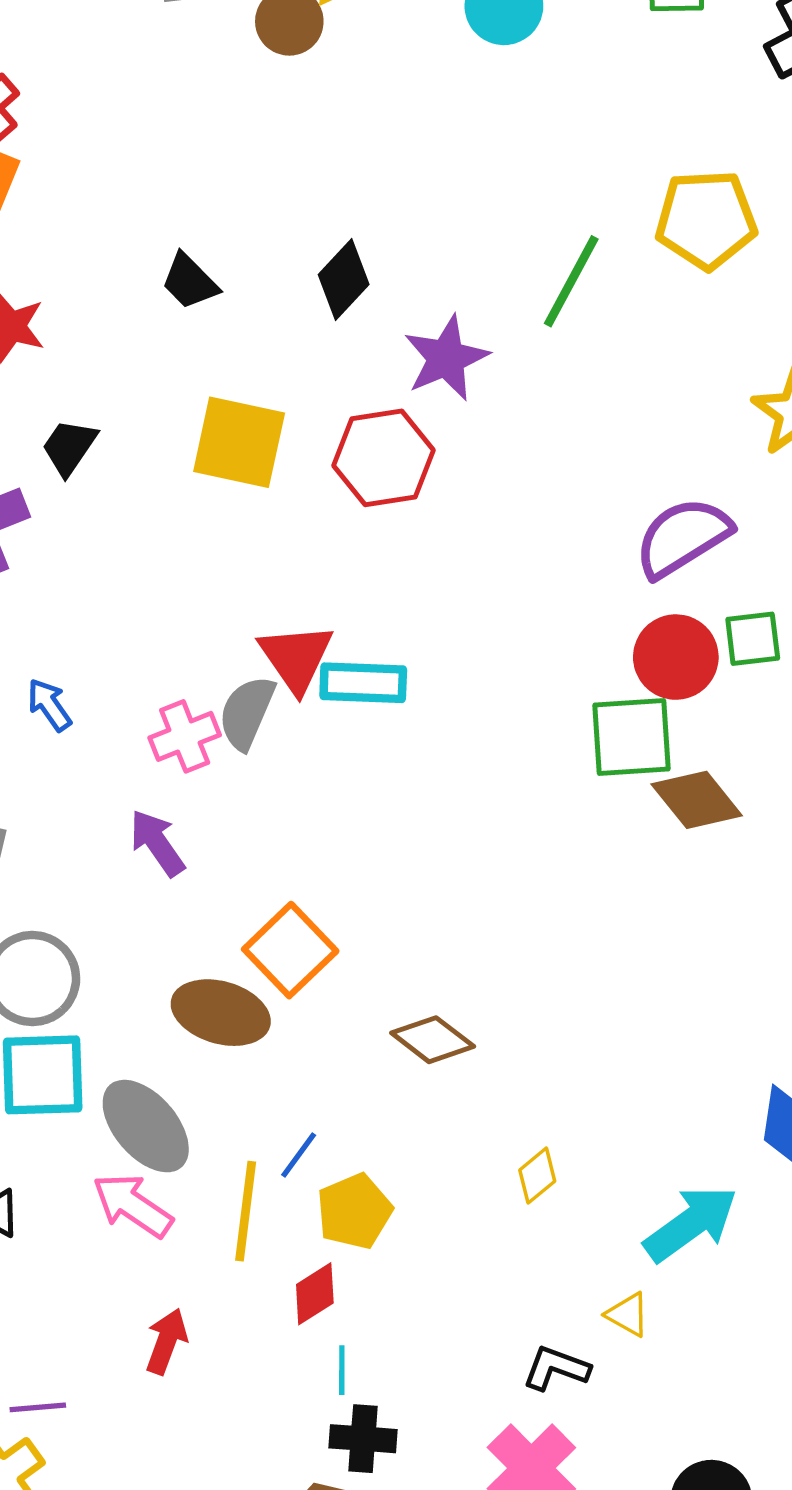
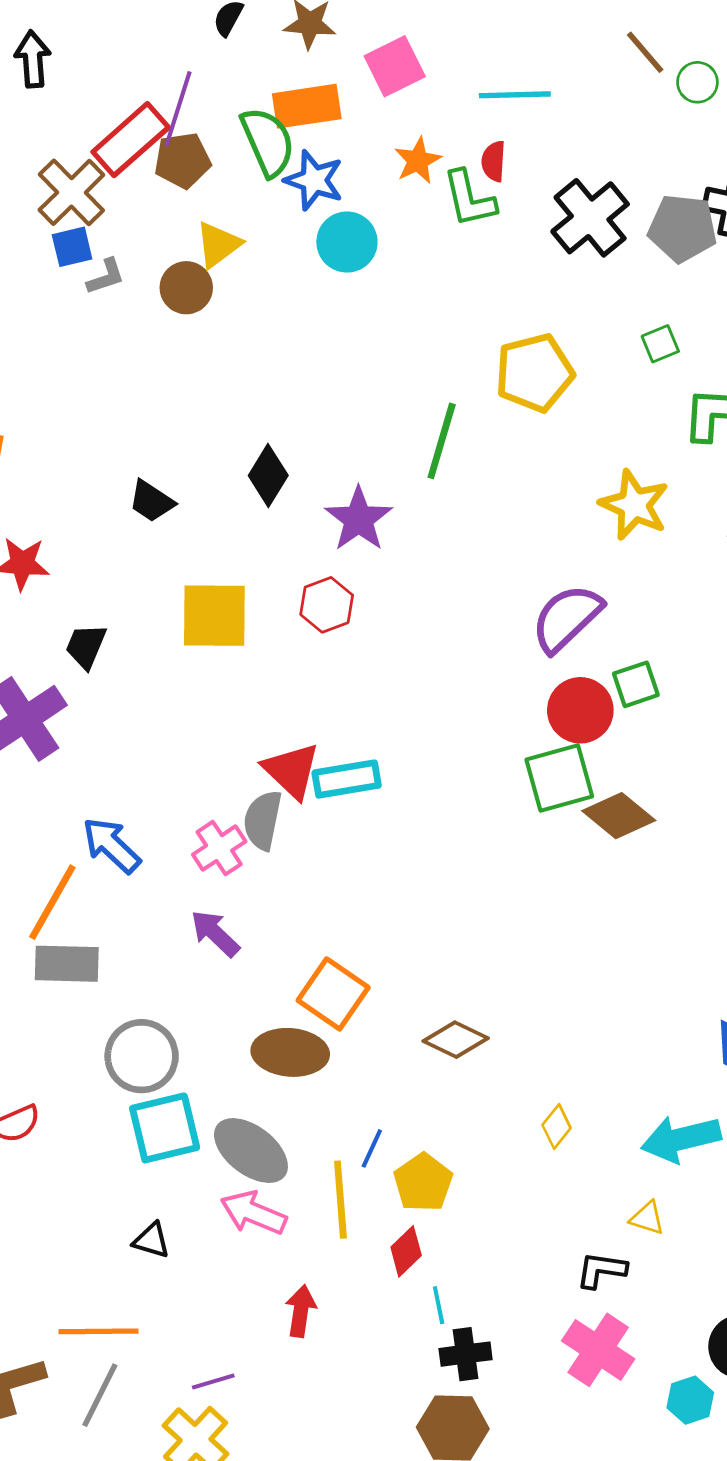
red hexagon: (384, 458) -> (327, 605), size x0.7
blue arrow: (49, 705) -> (111, 845), size x1.5
cyan arrow: (691, 1224) -> (681, 1139), turned -146

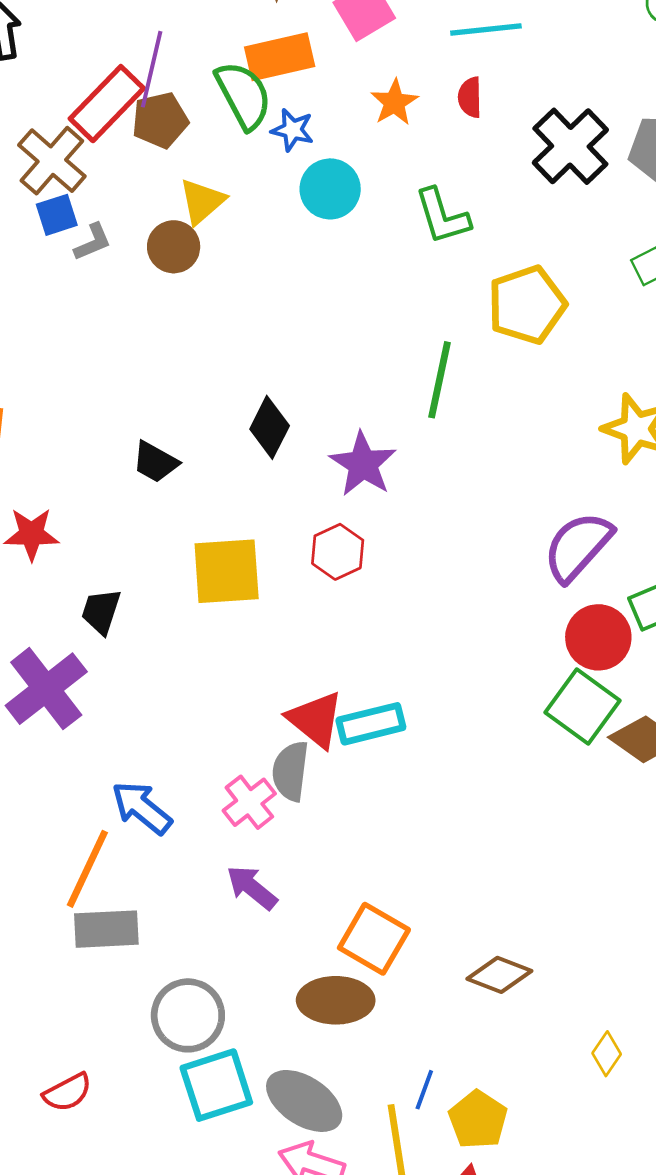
blue star: (314, 180) -> (292, 130), size x0.7
green L-shape: (469, 199) -> (442, 216), moved
green square: (559, 778) -> (583, 706), turned -34

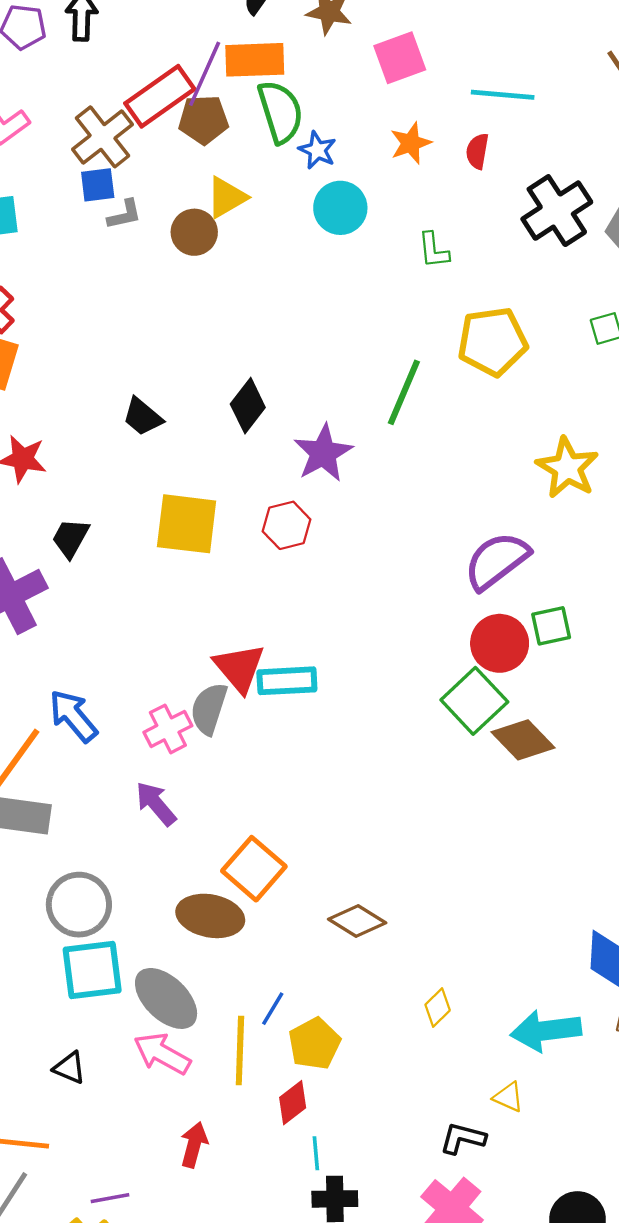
orange rectangle: (280, 57) -> (255, 60), moved
green L-shape: (442, 216) -> (434, 250), size x0.7

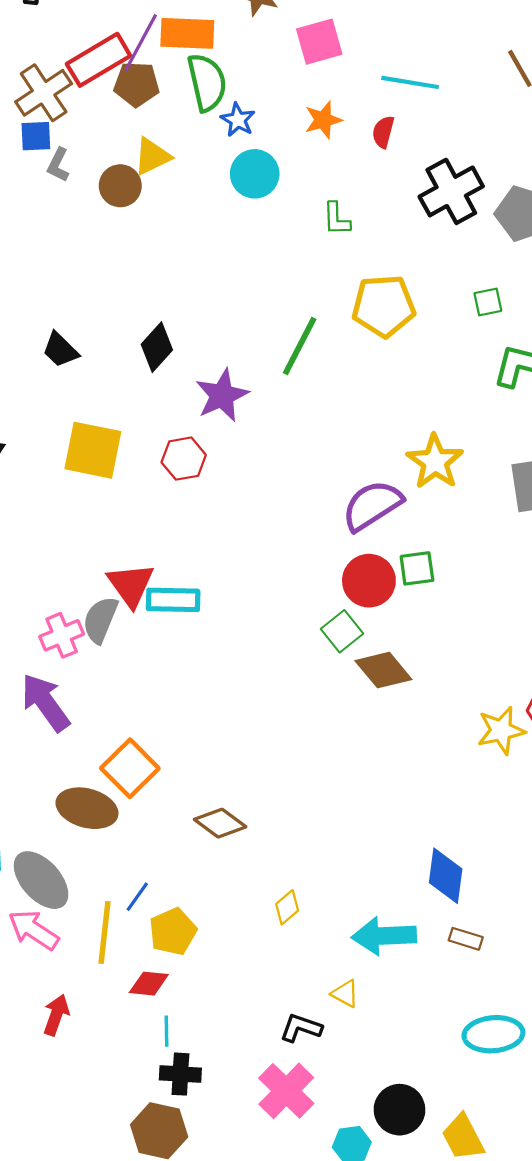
gray L-shape: (124, 215) -> (58, 165), turned 124
yellow star: (567, 468) -> (435, 462), moved
green square: (474, 701) -> (342, 631), size x0.7
purple arrow: (156, 804) -> (45, 702), size x1.4
red diamond: (293, 1103) -> (149, 984), turned 39

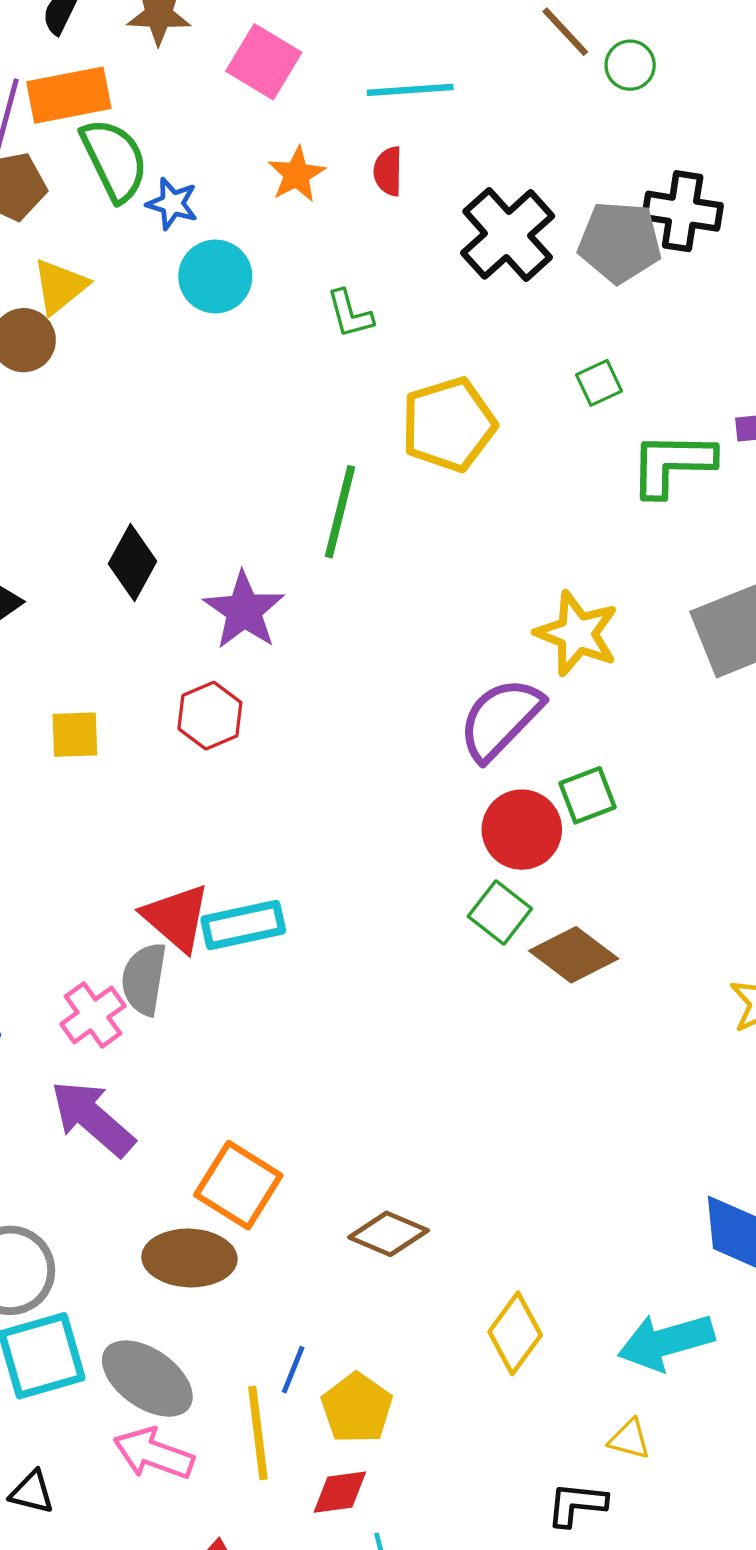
pink square: (319, 42) -> (264, 62), turned -30
yellow square: (93, 450) -> (75, 735), size x0.6
yellow diamond: (287, 907) -> (515, 1333), size x1.5

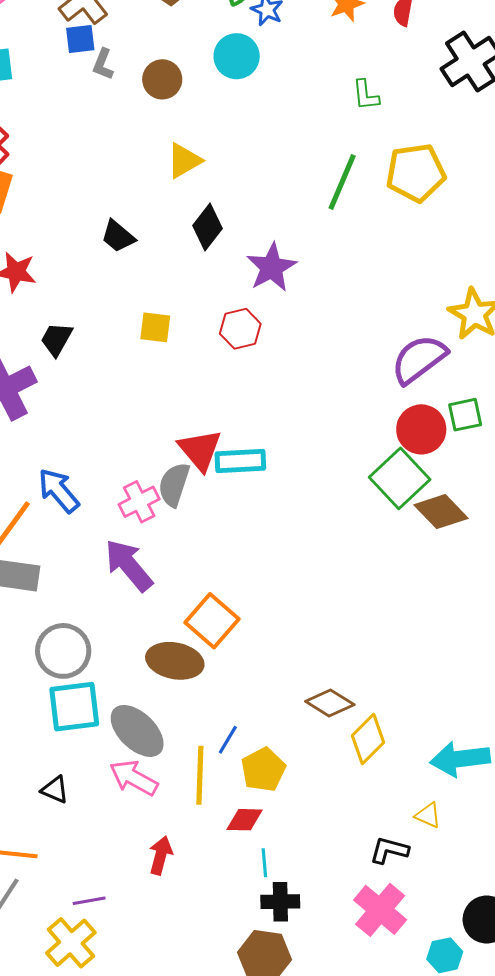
cyan circle: (215, 276) -> (237, 56), moved
yellow triangle: (60, 286) -> (184, 161), moved
green line: (340, 512) -> (342, 182), moved
green square: (500, 913) -> (400, 478), size x1.5
brown diamond: (389, 1234) -> (330, 703), moved

